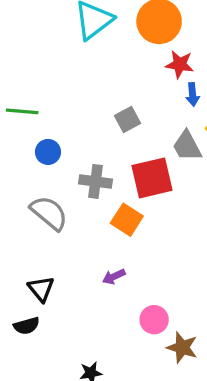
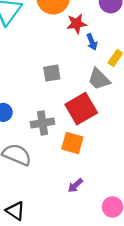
gray square: (127, 120) -> (52, 73), turned 36
black triangle: (41, 289) -> (15, 211), moved

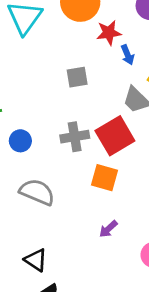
gray square: (52, 73) -> (77, 77), moved
gray cross: (43, 123) -> (75, 137), moved

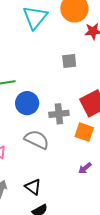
gray cross: (75, 137) -> (59, 114), moved
blue circle: (20, 141) -> (27, 103), size x1.5

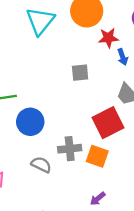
gray cross: (59, 114) -> (70, 149), moved
gray semicircle: (37, 140) -> (41, 165), size x0.7

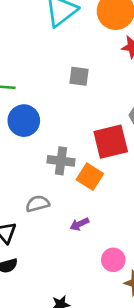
gray square: (80, 73) -> (79, 76), moved
gray semicircle: (41, 165) -> (38, 204), moved, turned -54

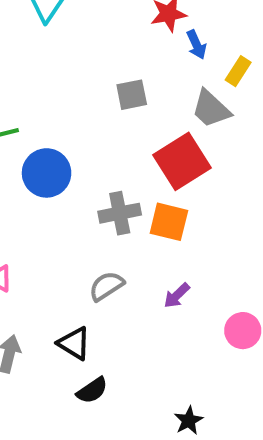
gray square: (79, 76) -> (132, 95), moved

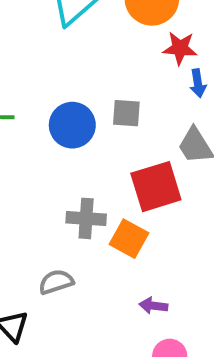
blue circle: (47, 173) -> (72, 125), moved
purple arrow: (177, 296) -> (153, 306), moved, turned 36

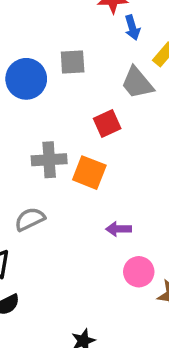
red square: (156, 187) -> (107, 124), size x0.6

